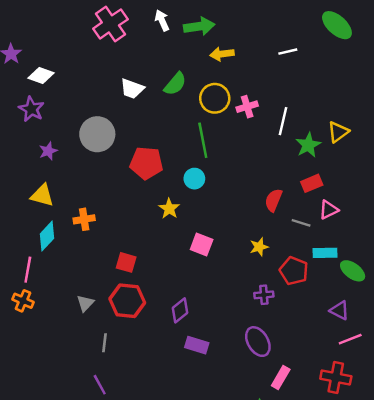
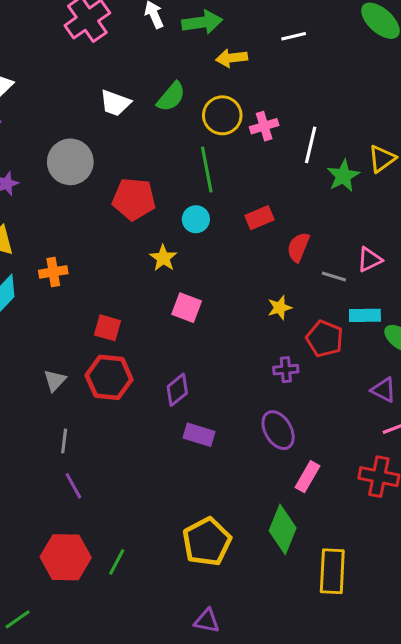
white line: (288, 52) -> (294, 36), moved
red rectangle: (312, 183) -> (259, 218), moved
pink square: (202, 244) -> (187, 308), moved
gray line: (104, 343) -> (64, 441), moved

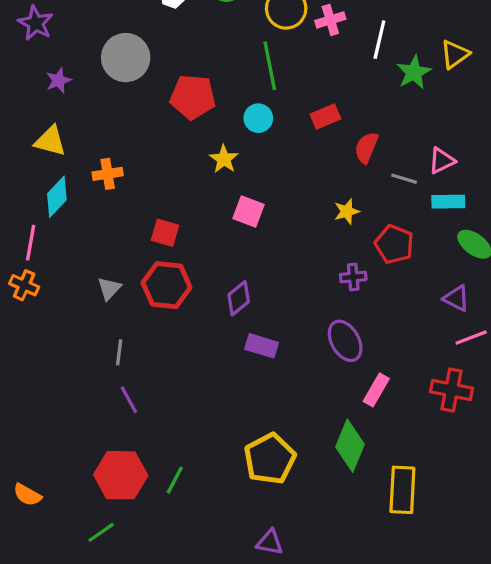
cyan rectangle: (365, 315) -> (448, 202), moved
green line: (18, 619) -> (101, 532), moved

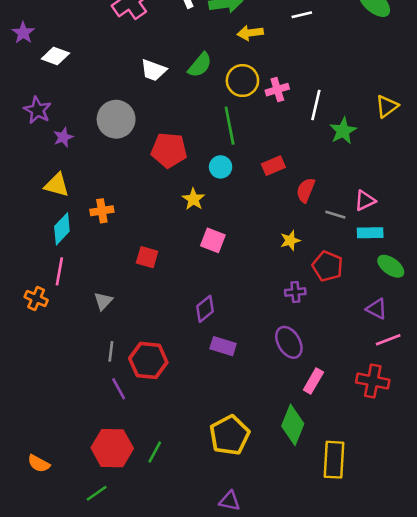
purple star: (36, 23) -> (37, 110), moved
yellow triangle: (455, 54) -> (387, 106), moved
pink line: (31, 243) -> (59, 271), moved
red hexagon: (167, 285) -> (148, 360), moved

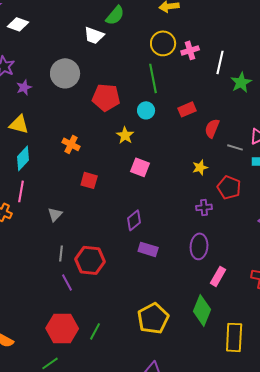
green semicircle: (200, 65) -> (115, 15), moved
orange cross: (102, 211) -> (71, 144), moved, turned 36
purple ellipse: (289, 342) -> (199, 246), turned 35

